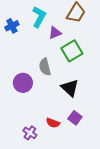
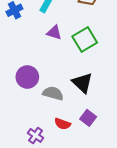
purple triangle: (55, 33) -> (54, 32), moved, turned 40
gray semicircle: (45, 67) -> (53, 93), moved, turned 120

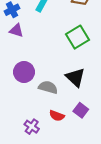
purple triangle: (54, 32) -> (16, 30), moved

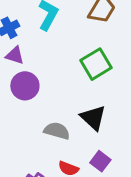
purple circle: (24, 72) -> (25, 86), moved

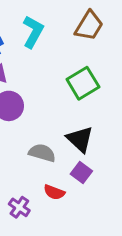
purple square: (100, 161) -> (81, 172), moved

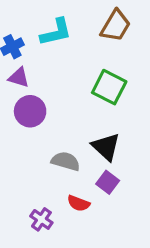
cyan L-shape: (33, 32) -> (56, 32), turned 48
green square: (83, 83) -> (109, 87), turned -32

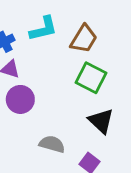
brown trapezoid: (116, 26) -> (84, 39), moved
black triangle: (106, 147) -> (101, 121), moved

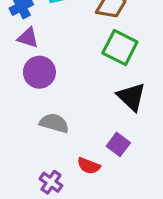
gray semicircle: (52, 144) -> (54, 123), moved

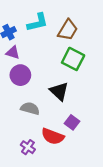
black triangle: (131, 97) -> (59, 91), moved
red semicircle: (89, 166) -> (53, 136), size x1.5

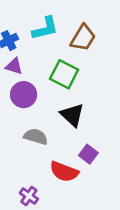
green square: (73, 59) -> (64, 74), moved
purple cross: (28, 147) -> (29, 196), moved

